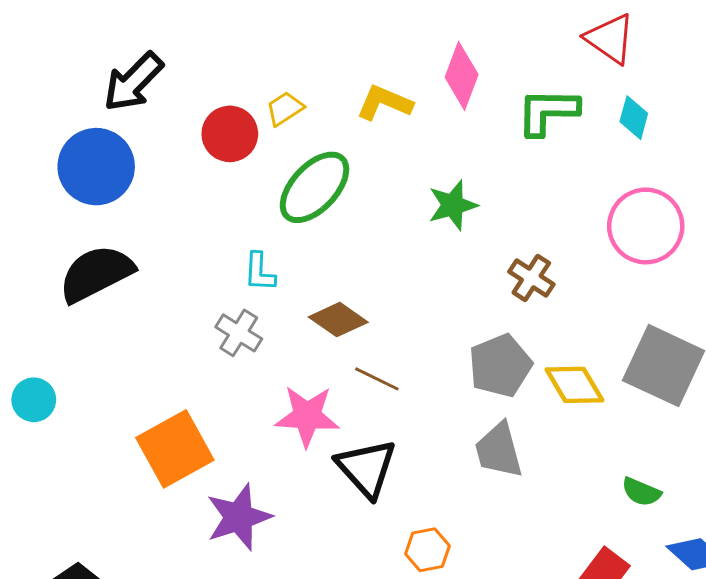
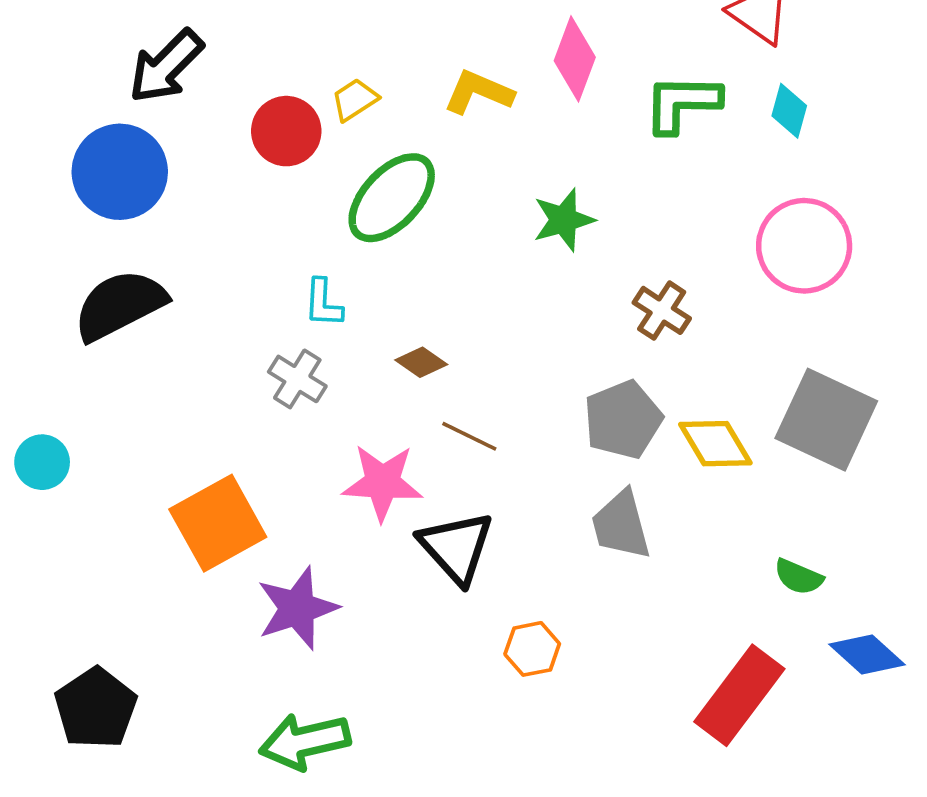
brown diamond: (338, 320) -> (421, 362), size x0.7

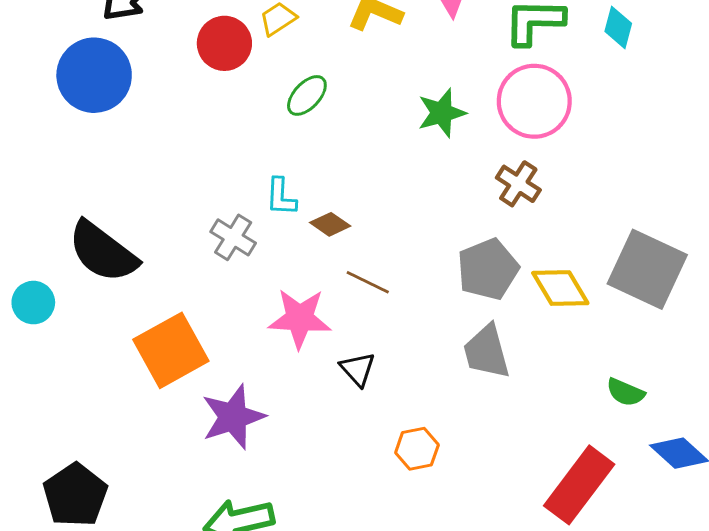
green ellipse: (392, 198) -> (307, 95), size x0.6
pink circle: (804, 246) -> (534, 101), moved
cyan L-shape: (323, 303) -> (281, 197), moved
black semicircle: (120, 305) -> (103, 252), moved, turned -116
black triangle: (456, 547) -> (358, 369), size x0.6

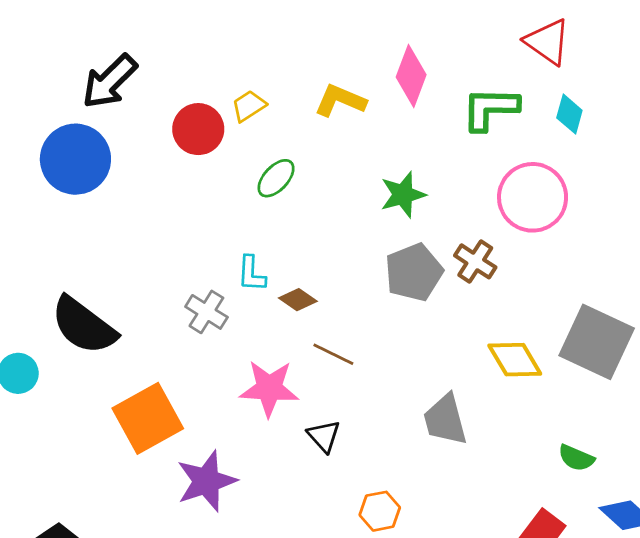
pink circle: (534, 101) -> (533, 197), moved
gray pentagon: (488, 269) -> (414, 272), moved

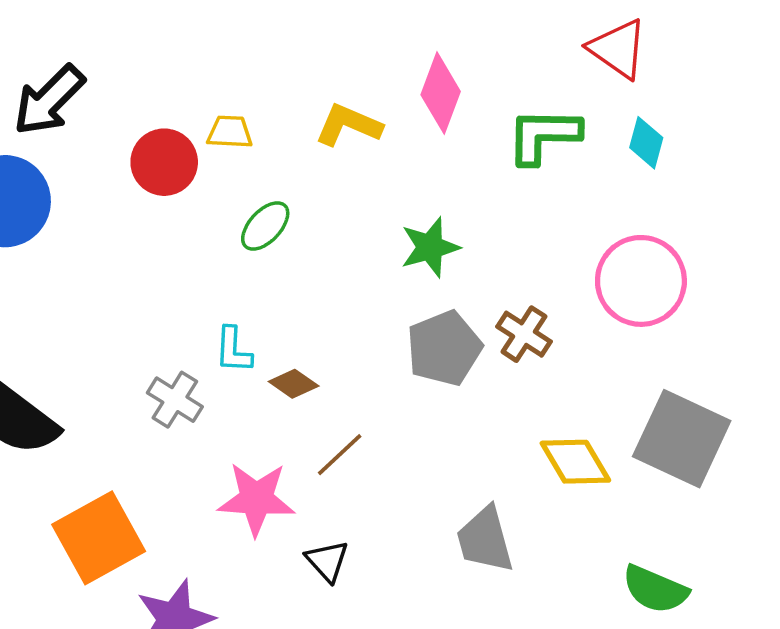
yellow trapezoid: (249, 106) -> (230, 132), turned 36
pink circle: (533, 197) -> (641, 281), moved
brown line: (333, 354) -> (340, 455), turned -69
green semicircle: (576, 458) -> (655, 589), size x1.4

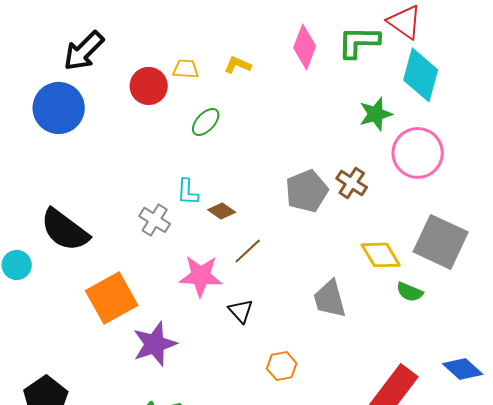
yellow L-shape: (349, 125) -> (238, 65), moved, size x0.7
green L-shape: (543, 136) -> (359, 42), moved
cyan diamond: (646, 143) -> (421, 75), size x1.8
green star: (430, 247) -> (376, 114), moved
green semicircle: (655, 589) -> (410, 292), moved, size x0.7

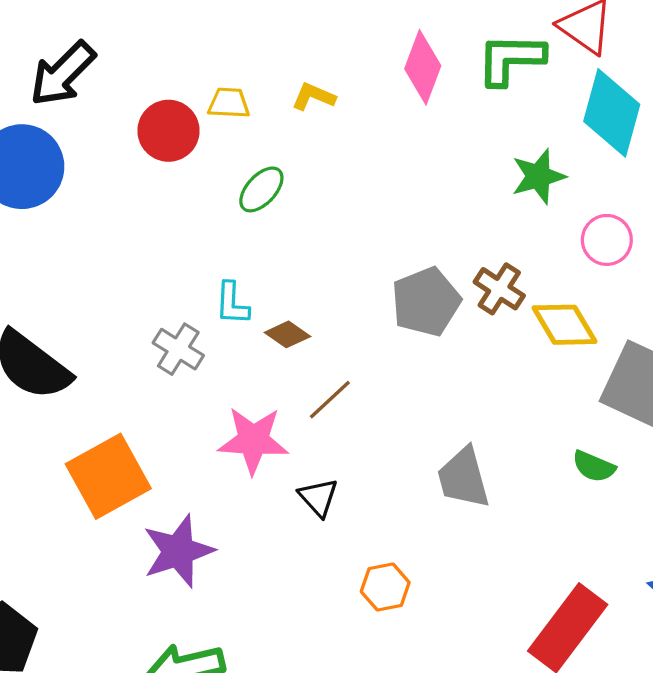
pink circle: (418, 153) -> (607, 240), size x0.6
yellow diamond: (381, 255) -> (564, 325), moved

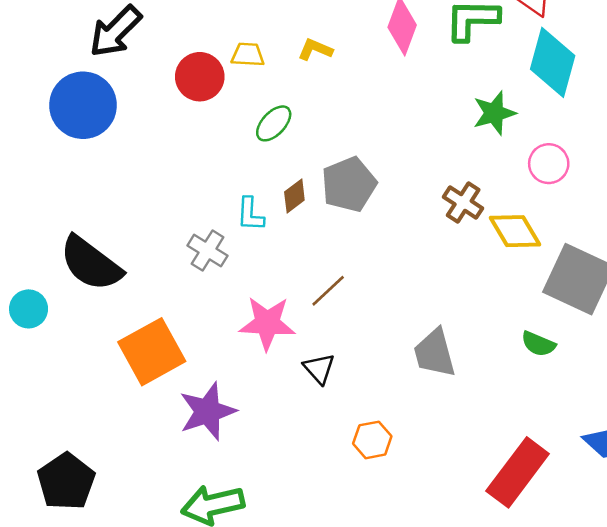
gray pentagon: (426, 302) -> (349, 184), moved
brown diamond: (287, 334) -> (294, 196), moved, turned -72

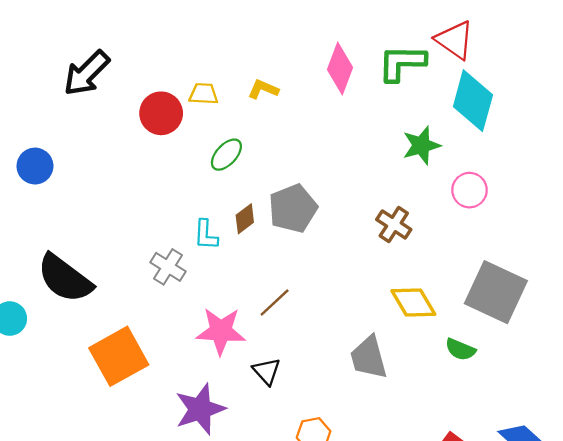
blue circle: (83, 105) -> (35, 166), moved, size x0.6
yellow diamond: (515, 231) -> (413, 302), moved
purple star: (208, 411) -> (200, 409), moved

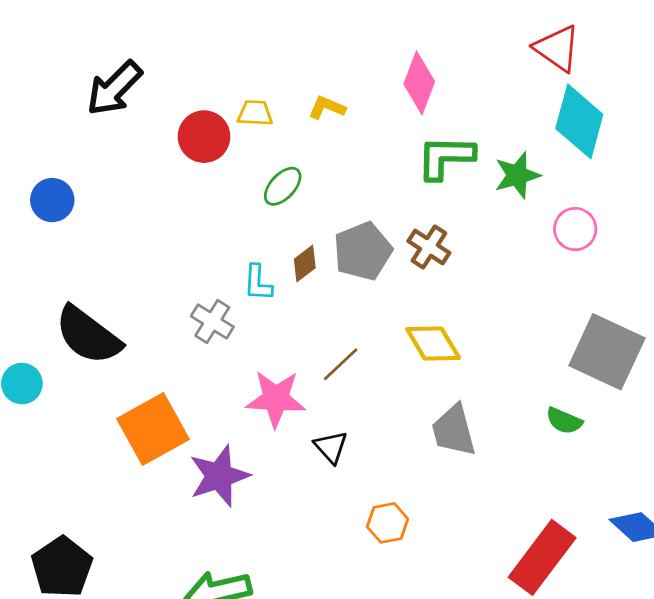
green L-shape: (402, 63) -> (445, 157), moved
brown cross: (394, 225) -> (429, 247), moved
yellow diamond: (413, 302) -> (433, 344), moved
purple star: (200, 409) -> (219, 476), moved

